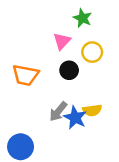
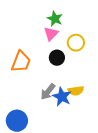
green star: (82, 18) -> (55, 19), moved
orange trapezoid: (25, 75) -> (21, 62), turned -80

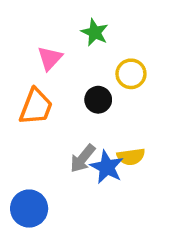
pink triangle: (51, 34) -> (50, 58), moved

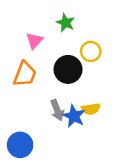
black circle: (98, 100) -> (68, 69), size x1.5
gray arrow: (83, 158) -> (57, 110), turned -60

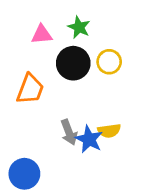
pink triangle: (34, 41) -> (42, 34), moved, turned 42
black circle: (68, 69) -> (73, 63), moved

